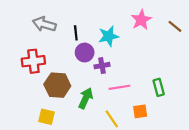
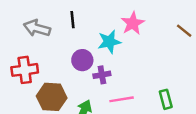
pink star: (141, 20) -> (133, 23), moved
black line: (76, 33) -> (73, 20), moved

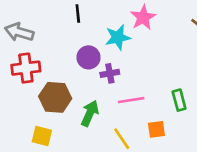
gray arrow: (37, 28) -> (19, 32), moved

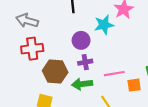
purple cross: (110, 73) -> (85, 62), moved
green arrow: (90, 113) -> (82, 84), turned -120
orange square: (156, 129) -> (134, 85), moved

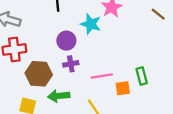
cyan star: (104, 25) -> (91, 24), turned 30
green arrow: (82, 84) -> (59, 96), moved

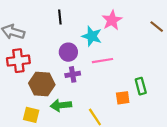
pink line: (102, 76) -> (102, 61), moved

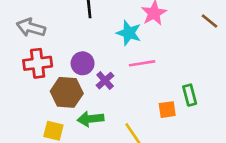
purple circle: (68, 52) -> (83, 63), moved
purple cross: (73, 74) -> (105, 81), turned -32

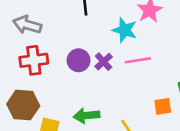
purple cross: (105, 81) -> (104, 62), moved
brown hexagon: (67, 92) -> (23, 105), moved

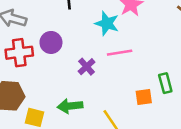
purple circle: (79, 60) -> (51, 42), moved
purple cross: (104, 62) -> (87, 67), moved

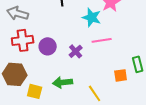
purple circle: (51, 42) -> (48, 46), moved

